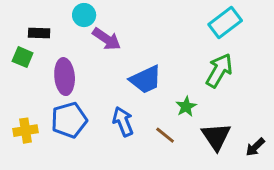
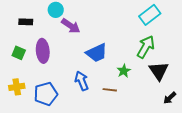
green square: (23, 57) -> (19, 53), moved
blue pentagon: (69, 120) -> (46, 94), moved
brown line: (165, 135) -> (110, 90), turned -32
black triangle: (216, 137) -> (159, 71), moved

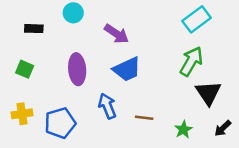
purple arrow: (71, 26) -> (117, 34), moved
purple ellipse: (43, 51) -> (77, 69), moved
green star: (124, 71) -> (183, 130), moved

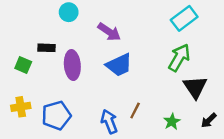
black rectangle: (34, 29) -> (47, 48), moved
blue arrow: (107, 106) -> (109, 122), moved
brown line: (144, 118) -> (135, 110), turned -70

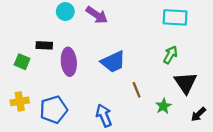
cyan rectangle: (184, 18) -> (175, 17), turned 40
purple arrow: (109, 32) -> (97, 15), moved
green arrow: (179, 58) -> (170, 55), size x0.7
brown line: (135, 110) -> (137, 90), moved, turned -49
green star: (172, 122) -> (163, 106), moved

